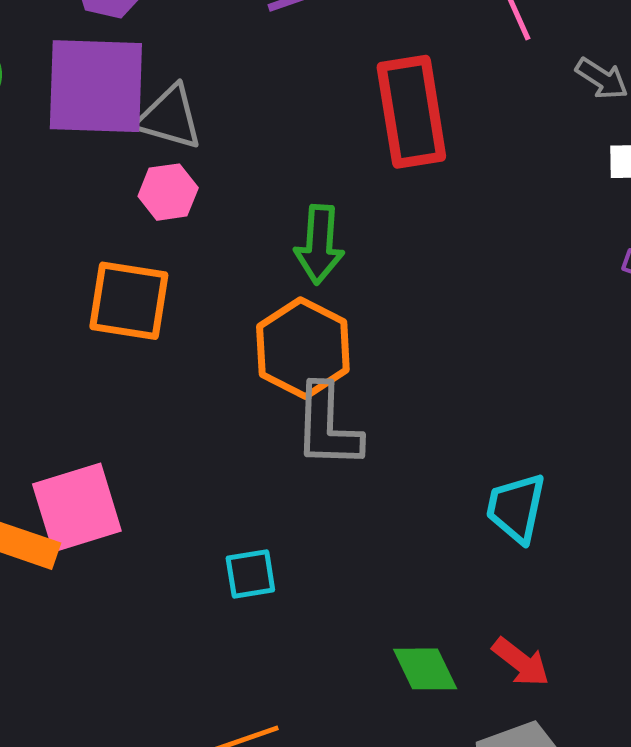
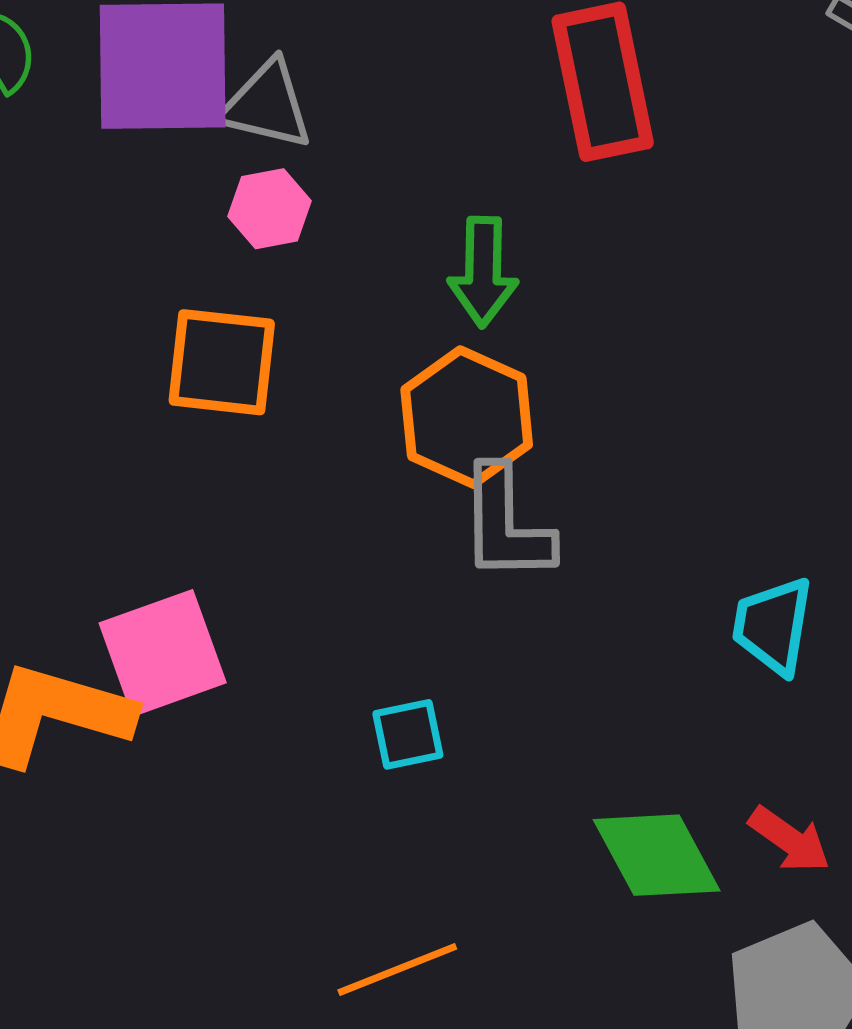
green diamond: (425, 669) -> (657, 855), size x1.4

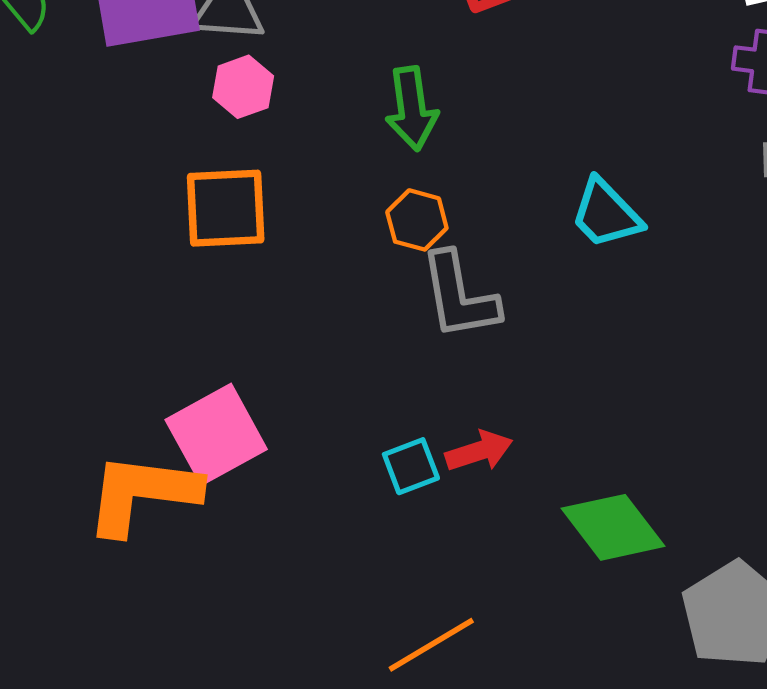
orange hexagon: (467, 417) -> (417, 220), size x0.6
cyan trapezoid: (773, 626) -> (606, 214), moved, turned -44
red arrow: (789, 840) -> (479, 451), moved, turned -44

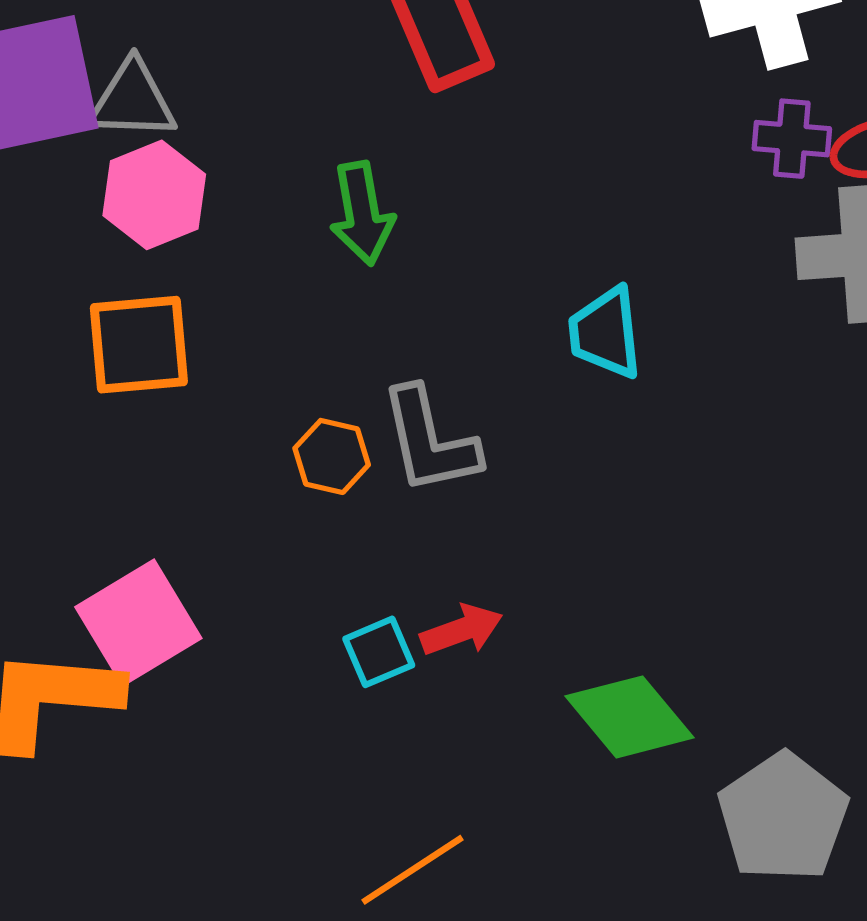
pink hexagon: (243, 87) -> (154, 195), size x1.4
cyan trapezoid: (606, 214) -> (605, 333), turned 40
orange hexagon: (417, 220) -> (332, 456), moved

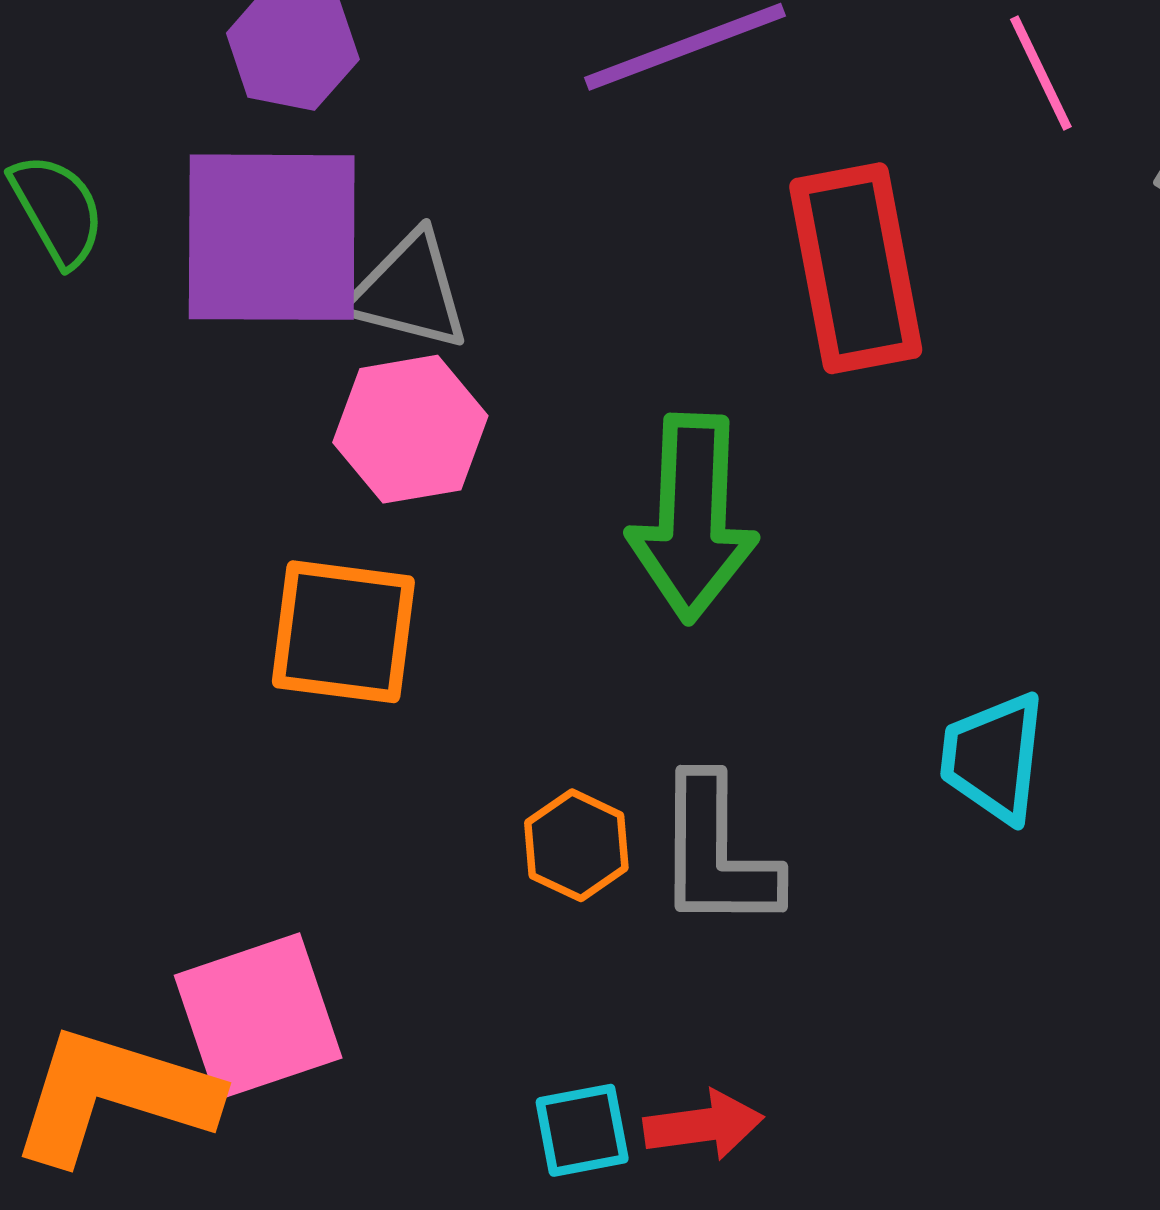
green arrow: (362, 213) -> (692, 518), size x1.4

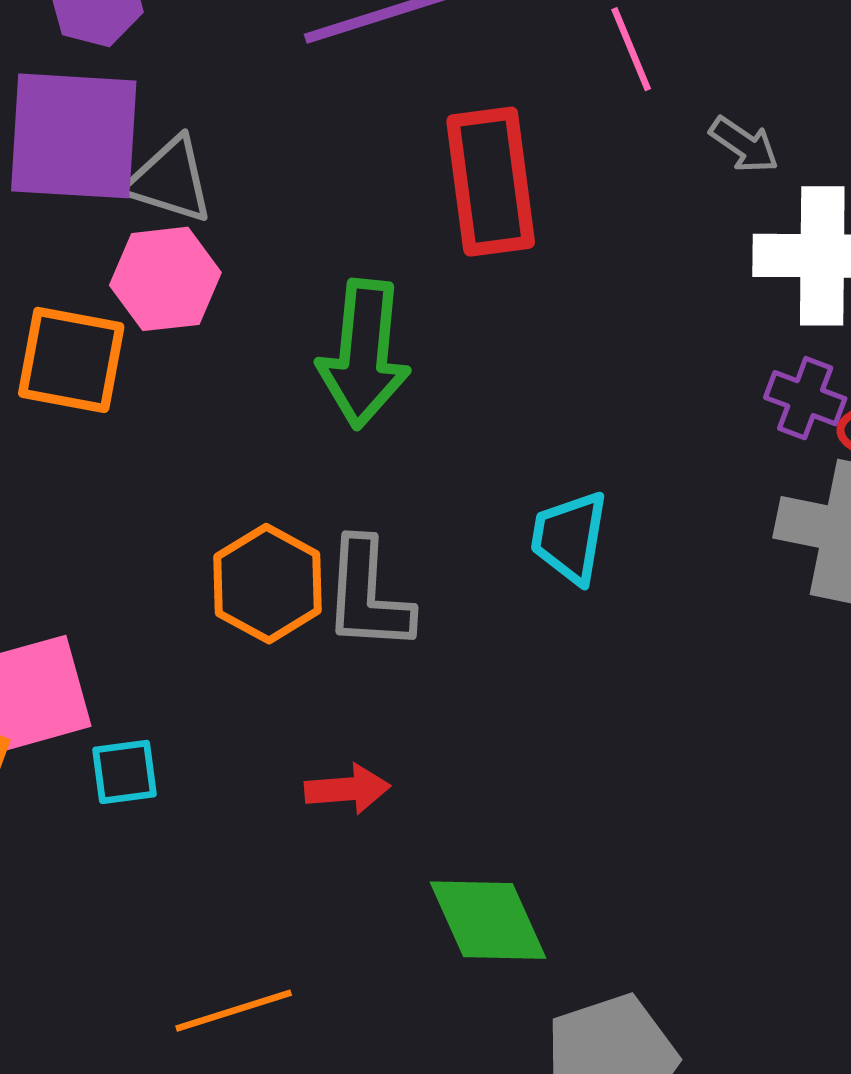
orange square: (343, 632) -> (71, 360), moved
orange hexagon: (576, 845) -> (268, 584), size x1.5
cyan square: (582, 1130) -> (125, 772), moved

